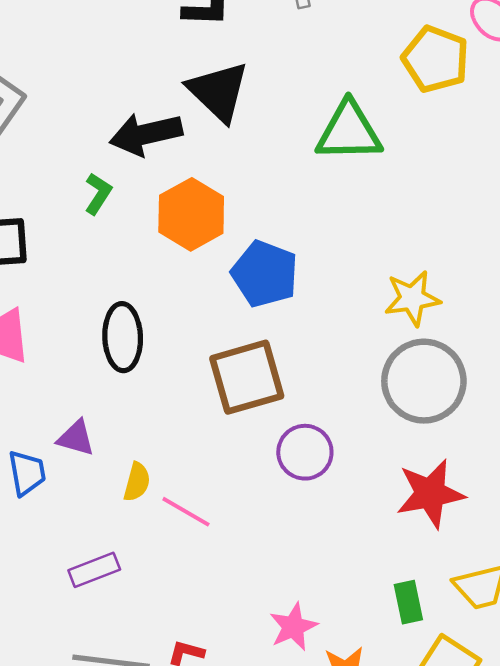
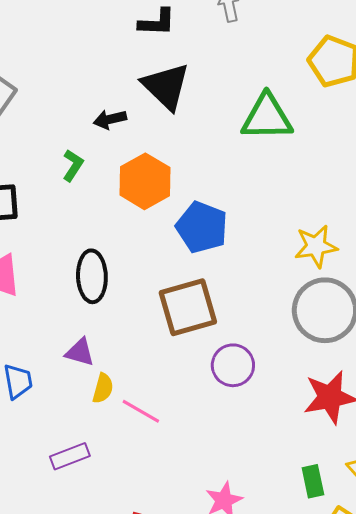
black arrow: (146, 134) -> (110, 119), size x0.6
purple triangle: (76, 438) -> (80, 352), moved

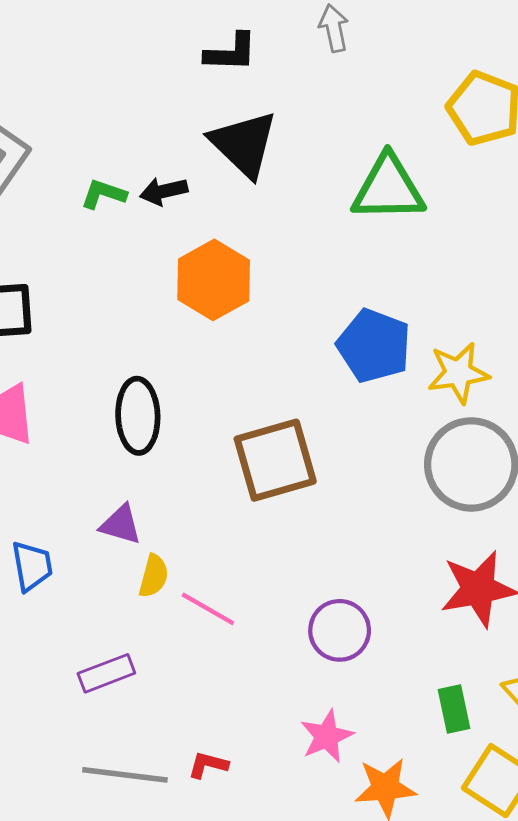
green L-shape: (73, 165) -> (104, 194), moved, turned -104
blue pentagon: (202, 227) -> (374, 346), moved
purple circle: (233, 365) -> (340, 630), moved

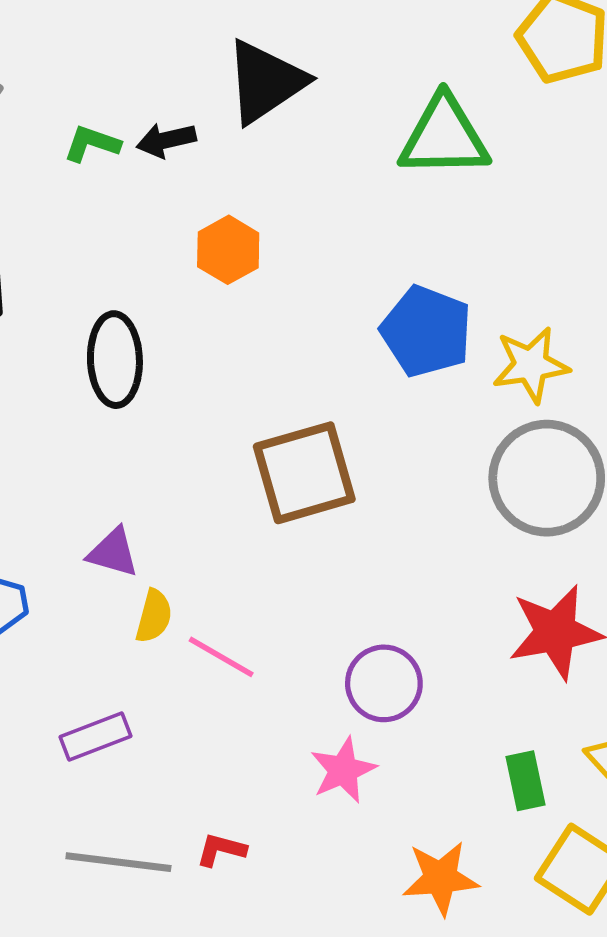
black triangle: (244, 144) -> (265, 82), turned 42
orange hexagon: (214, 280) -> (228, 250), size x0.7
black ellipse: (138, 416) -> (115, 360), moved
pink star: (327, 736) -> (343, 770), moved

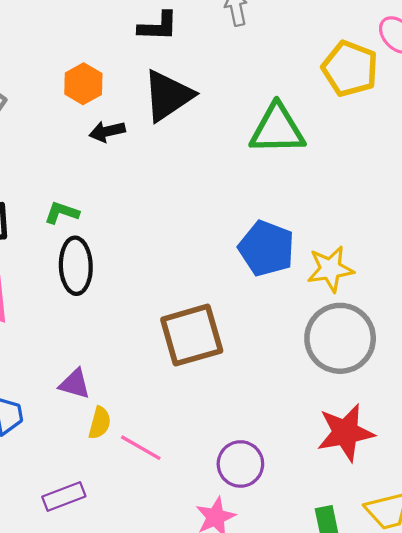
green L-shape: (92, 144) -> (62, 213), moved
orange hexagon: (228, 250) -> (83, 84), moved

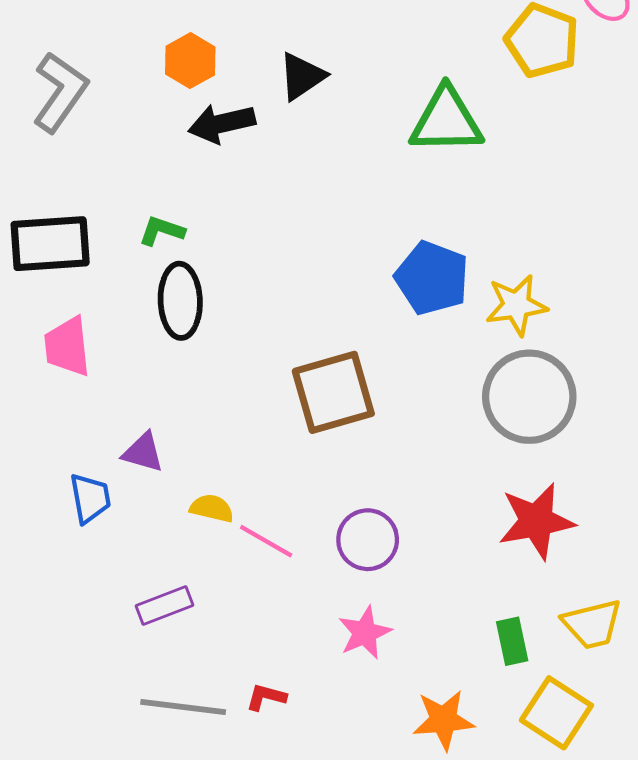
black triangle: (168, 96) -> (302, 76), size x0.7
black arrow: (107, 131) -> (222, 123), size x1.4
purple triangle: (75, 384) -> (143, 452), moved
yellow semicircle: (100, 423) -> (212, 508), turned -92
purple circle: (240, 464) -> (368, 540), moved

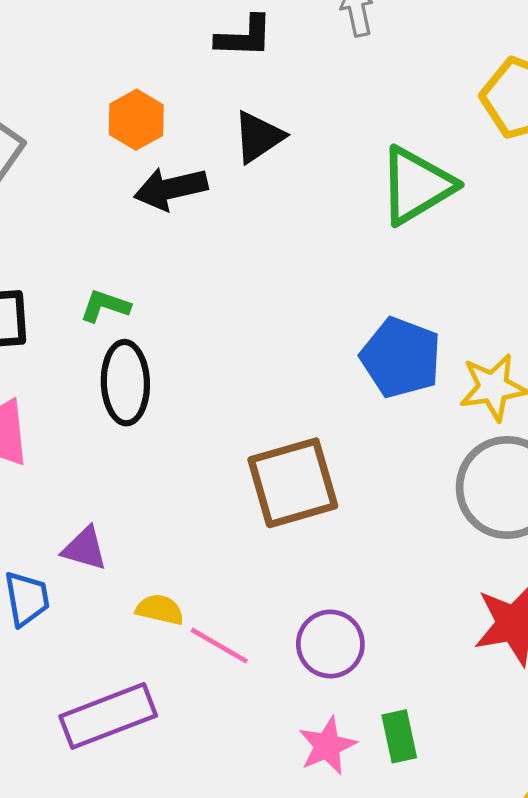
green triangle: (446, 121) -> (416, 185), turned -30
purple rectangle: (165, 606) -> (108, 716), size x1.5
green rectangle: (512, 641) -> (399, 736), moved

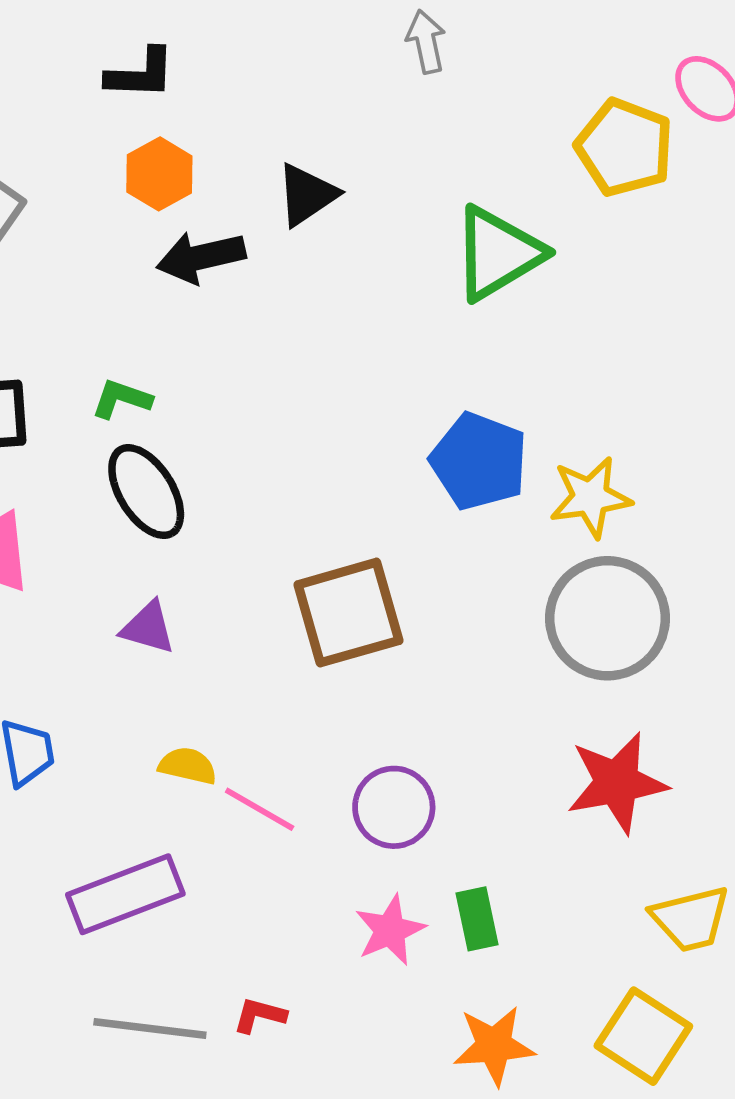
black L-shape: (244, 37) -> (140, 74), moved
black ellipse: (125, 383) -> (146, 492), turned -30
purple triangle: (85, 549) -> (148, 628), moved

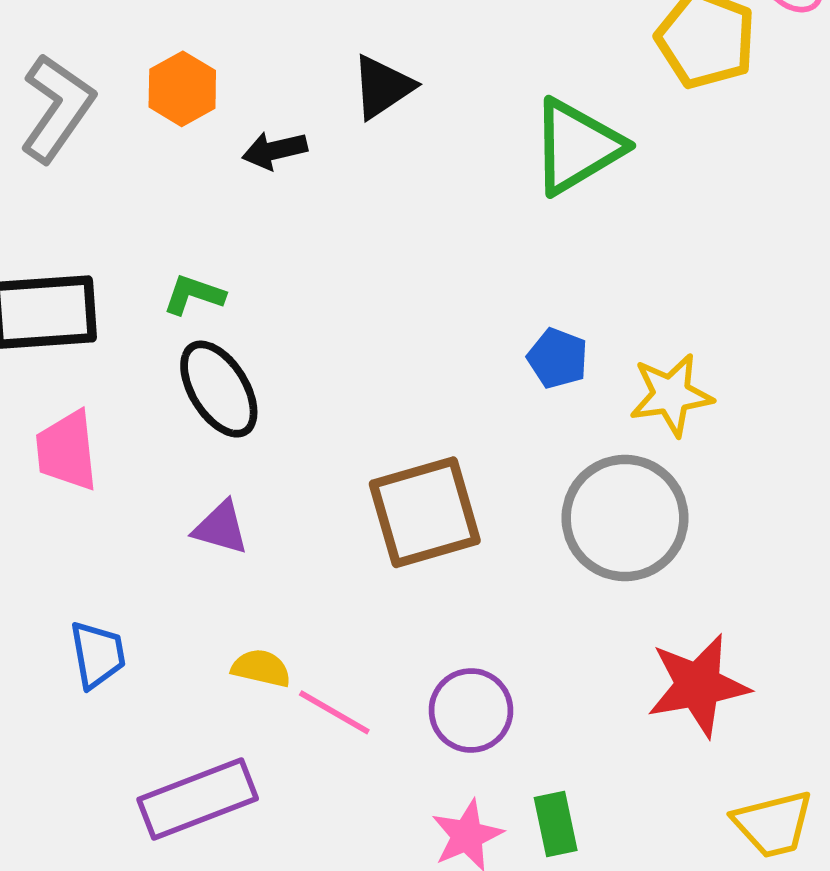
orange hexagon: (159, 174) -> (182, 89), moved
black arrow: (201, 257) -> (275, 150), size x0.7
blue pentagon: (479, 461) -> (558, 358), size x0.6
gray circle: (607, 618) -> (625, 518), moved

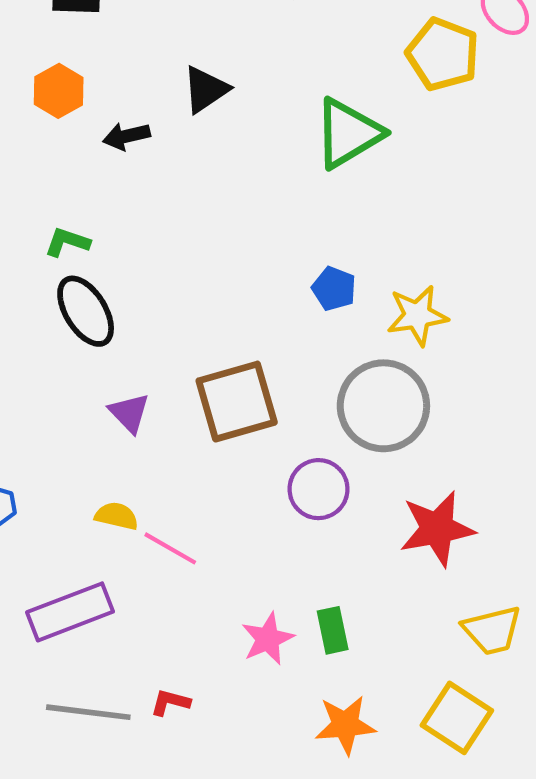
purple triangle: (221, 528) -> (129, 413), moved, turned 30
purple circle: (471, 710) -> (319, 489), moved

